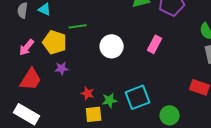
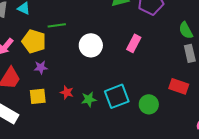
yellow square: (94, 114) -> (38, 96), moved
green circle: (170, 115) -> (149, 104), moved

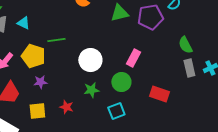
red rectangle: (179, 86) -> (159, 94), moved
cyan square: (117, 96) -> (116, 111), size x0.7
green star: (89, 99) -> (91, 90), moved
green circle: (149, 104) -> (121, 82), moved

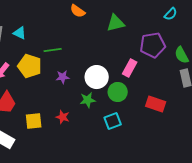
purple pentagon: (150, 17) -> (153, 45), moved
white circle: (90, 60) -> (97, 77), moved
purple star: (40, 82) -> (63, 77), moved

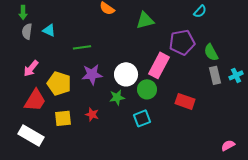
yellow pentagon: (30, 66) -> (59, 83), moved
pink rectangle: (130, 68) -> (159, 65), size x1.4
purple star: (63, 77) -> (92, 74), size x1.5

